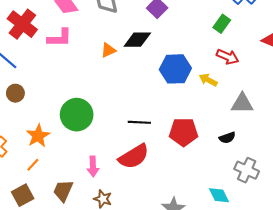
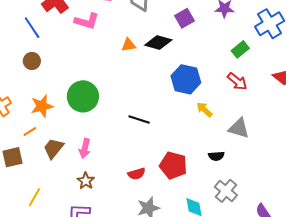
yellow arrow: (208, 80) -> (204, 110), moved
red pentagon: (184, 132) -> (173, 165), moved
red semicircle: (134, 157) -> (137, 174), moved, size x0.6
brown trapezoid: (63, 191) -> (53, 148), moved

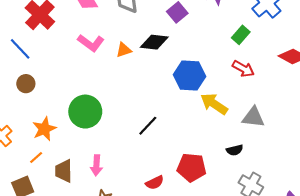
pink L-shape: (87, 21) -> (91, 43), moved, turned 30
yellow arrow: (204, 110) -> (214, 104), size x1.5
black line: (139, 119) -> (148, 126), turned -55
brown trapezoid: (53, 148) -> (64, 171), turned -30

